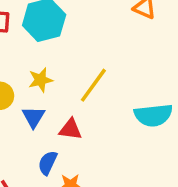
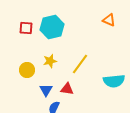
blue triangle: (33, 117) -> (46, 90), moved

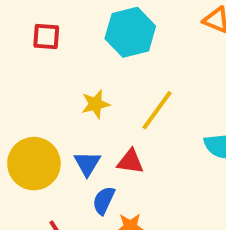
cyan hexagon: (52, 27) -> (130, 32), moved
yellow circle: (27, 70) -> (34, 164), moved, size x1.6

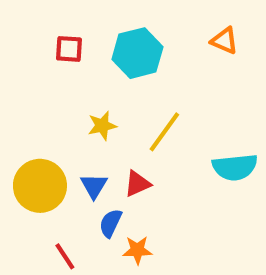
red square: (46, 36) -> (69, 49), moved
red triangle: (130, 162) -> (137, 184), turned -32

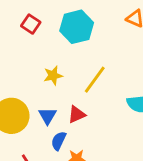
red square: (69, 49) -> (31, 24), turned 30

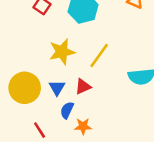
yellow star: (53, 76) -> (62, 52), size x1.5

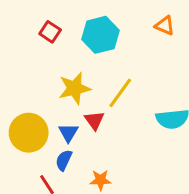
red triangle: (83, 87) -> (94, 120), moved, turned -42
blue semicircle: (67, 110) -> (64, 160), moved

